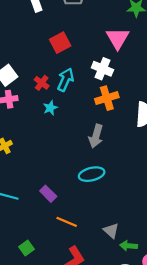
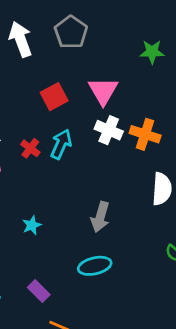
pink triangle: (118, 38) -> (103, 91), moved
orange cross: (107, 98) -> (145, 134), moved, turned 35
cyan star: (50, 108) -> (32, 225), moved

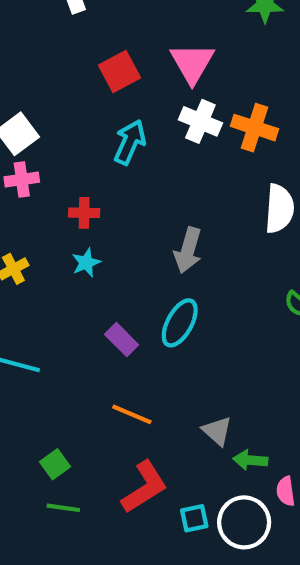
red cross: (30, 148) -> (84, 213), moved, turned -36
cyan ellipse: (95, 266) -> (180, 323), turned -48
purple rectangle: (39, 291) -> (122, 340), moved

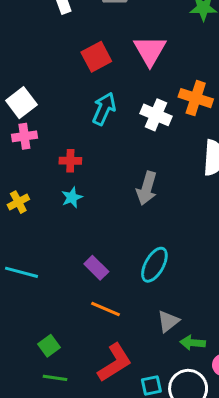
white cross: (200, 121) -> (156, 115), moved
cyan ellipse: (180, 323) -> (154, 265), moved
purple rectangle: (122, 340) -> (96, 268), moved
gray triangle: (217, 431) -> (168, 321), turned 40

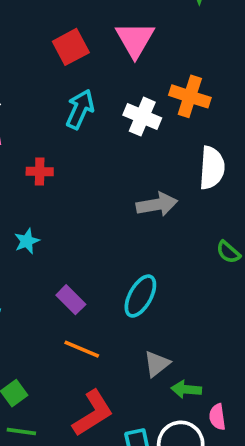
gray arrow: (147, 188) -> (157, 204), moved, turned -116
cyan star: (72, 197) -> (27, 241), moved

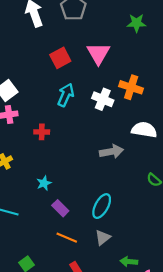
white semicircle: (212, 168) -> (144, 130), turned -85
cyan star: (27, 241) -> (44, 183), moved
gray triangle: (157, 364) -> (103, 238), moved

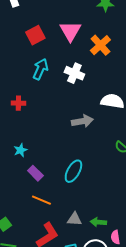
orange cross: (131, 87) -> (100, 45), moved, turned 30
gray triangle: (103, 238) -> (74, 219), moved, turned 42

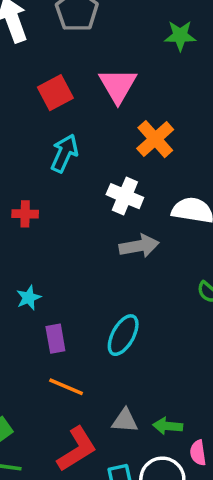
orange cross: (100, 45) -> (155, 139), moved
white cross: (74, 73) -> (125, 196), moved
purple rectangle: (35, 173) -> (55, 339), turned 35

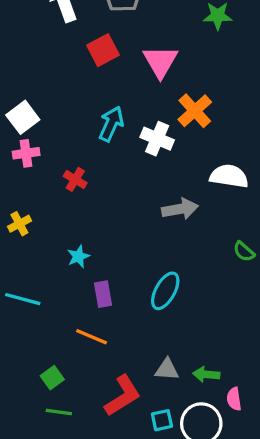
red square: (55, 93) -> (103, 50), moved
white cross: (125, 196) -> (157, 139), moved
red cross: (25, 214) -> (75, 179), turned 30
orange line: (66, 387) -> (92, 337), moved

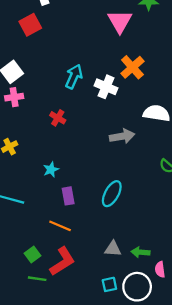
red square: (103, 50) -> (30, 25), moved
pink triangle: (160, 62) -> (120, 21), moved
red cross: (75, 179) -> (58, 118), moved
red L-shape: (123, 396) -> (62, 261), moved

